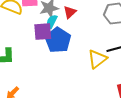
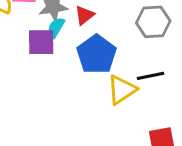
blue pentagon: (58, 40) -> (97, 54), moved

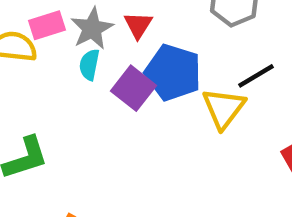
cyan semicircle: (56, 28) -> (89, 65), moved
purple square: (41, 42) -> (133, 88), moved, turned -32

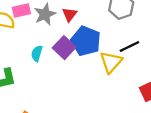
cyan semicircle: (89, 65) -> (37, 53), moved

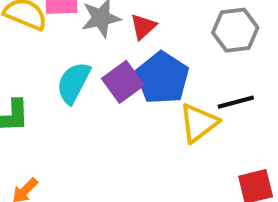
cyan semicircle: (37, 53) -> (73, 83), size x1.5

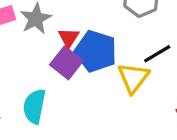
red triangle: (143, 26) -> (69, 38), moved
cyan semicircle: (73, 83) -> (34, 106), moved

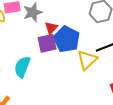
purple square: (66, 63) -> (47, 43), turned 30

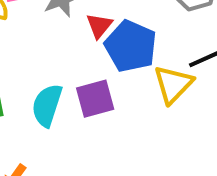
purple square: (47, 43) -> (95, 99), moved

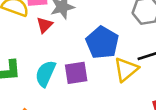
red triangle: (99, 26) -> (45, 25), moved

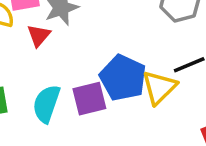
blue pentagon: (102, 43) -> (123, 78), moved

